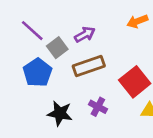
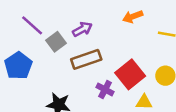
blue pentagon: (38, 73) -> (18, 66), moved
purple cross: (98, 107) -> (105, 90), moved

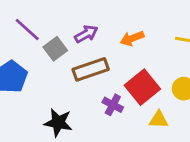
orange arrow: (133, 17) -> (132, 38), moved

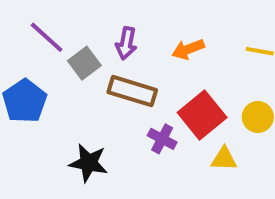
purple arrow: (86, 34) -> (126, 43), turned 130
brown rectangle: (91, 69) -> (132, 91), turned 36

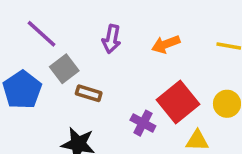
gray square: (84, 63) -> (64, 69), moved
brown rectangle: (132, 91) -> (89, 93), moved, size x0.6

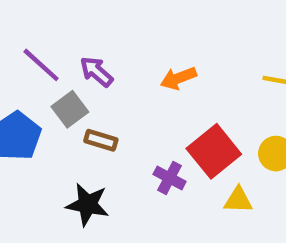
purple arrow: (111, 39) -> (96, 72), moved, turned 120
orange arrow: (166, 44) -> (178, 78), moved

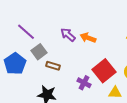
purple arrow: (96, 72) -> (68, 35), moved
orange arrow: (178, 78) -> (88, 38), turned 42

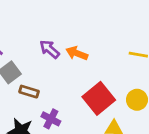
purple cross: (84, 83) -> (51, 119), moved

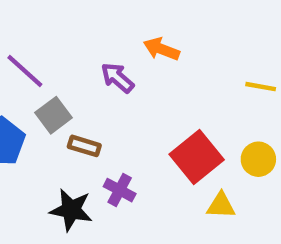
orange arrow: (77, 53) -> (161, 49), moved

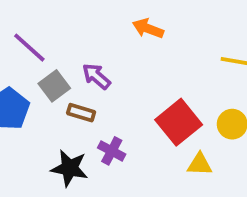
purple arrow: (117, 78) -> (96, 76), moved

